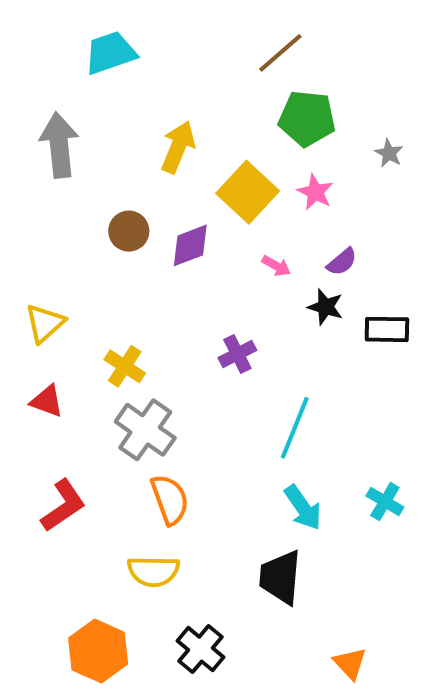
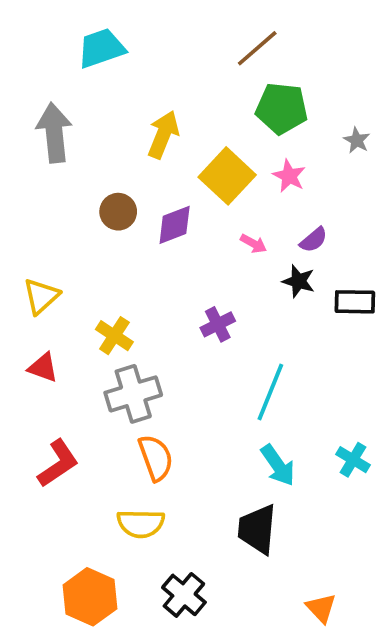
gray cross: (145, 430) -> (133, 394), turned 38

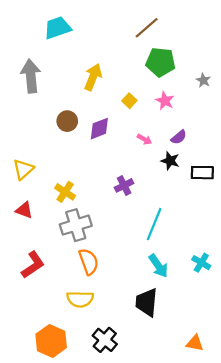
yellow square: (227, 176) -> (129, 101), size x0.5
orange triangle: (321, 608) -> (195, 343), moved, turned -36

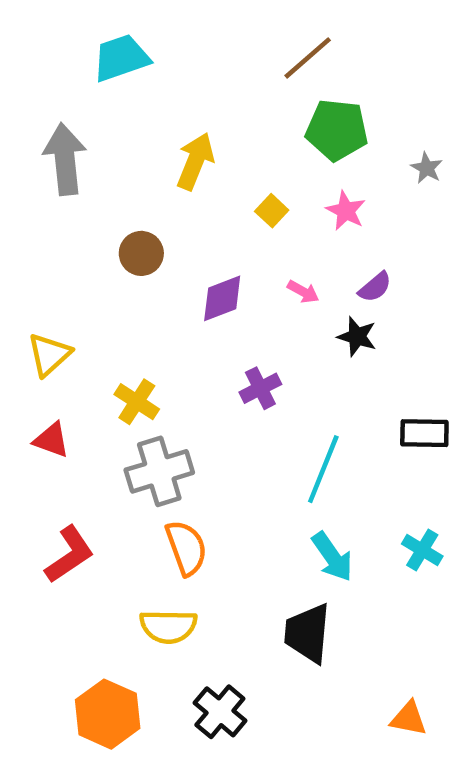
purple diamond: (99, 129) -> (222, 298), moved
black rectangle: (202, 173) -> (424, 433), moved

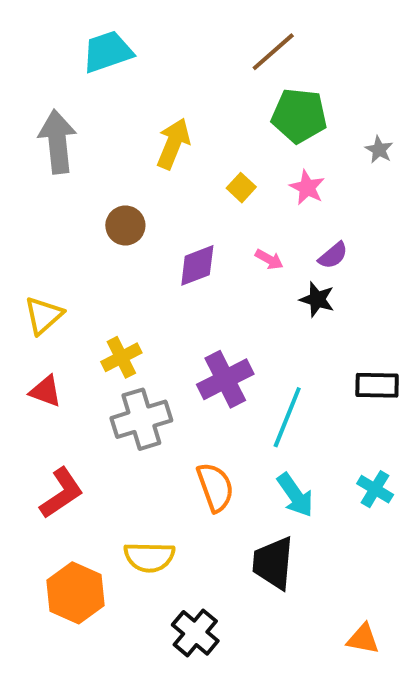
purple cross: (260, 388) -> (225, 379), moved, size x1.5
yellow cross: (137, 402) -> (121, 357), turned 30
orange semicircle: (186, 548) -> (215, 487), moved
orange hexagon: (108, 714) -> (75, 593), moved

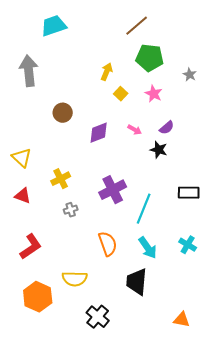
yellow arrow: (173, 144) -> (107, 72), moved, size x0.7
yellow triangle: (44, 315) -> (22, 158), turned -35
gray cross: (141, 419) -> (71, 210), size x0.5

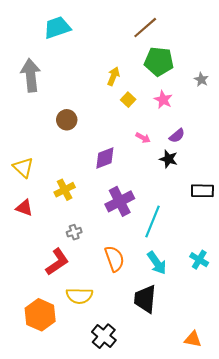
purple diamond: (99, 133) -> (105, 158), moved
black rectangle: (189, 193) -> (202, 191), moved
gray cross: (71, 210) -> (74, 232), moved
red L-shape: (31, 247) -> (57, 262), moved

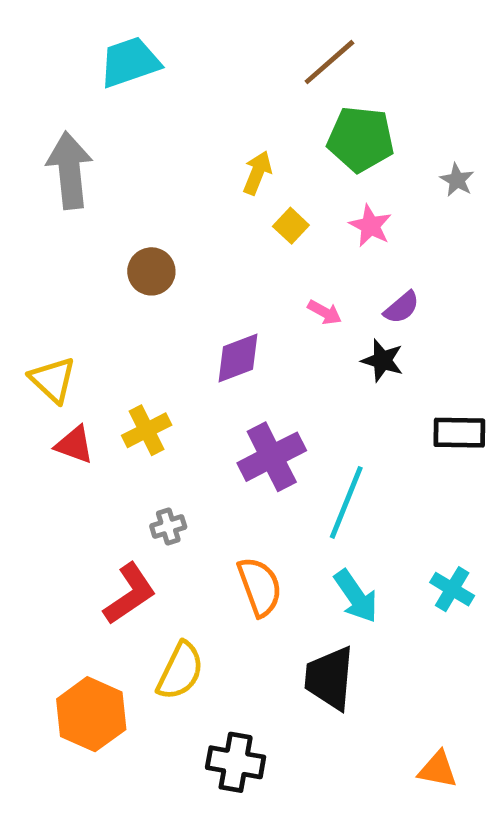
red triangle: (24, 208) -> (74, 445), moved
yellow semicircle: (79, 296) -> (180, 671), turned -65
black cross: (104, 336) -> (236, 762), turned -30

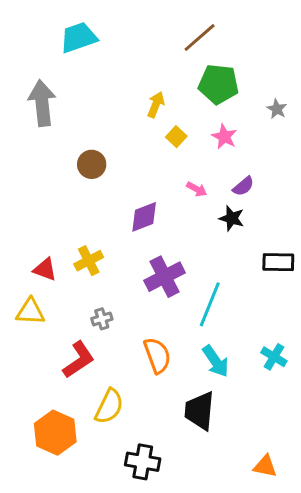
yellow triangle: (53, 380) -> (30, 312), moved, turned -40

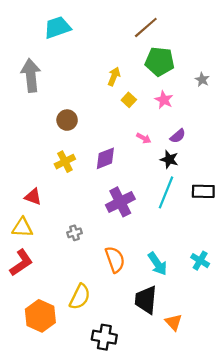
yellow cross: (89, 261) -> (65, 162), moved
cyan line: (210, 304) -> (166, 192), moved
red L-shape: (79, 360) -> (21, 263), moved
orange triangle: (265, 466) -> (173, 322), moved, turned 36

